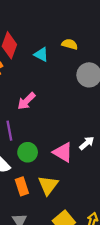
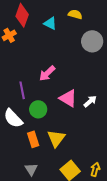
pink arrow: (26, 101) -> (47, 73), moved
pink triangle: (63, 152) -> (68, 98), moved

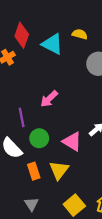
cyan triangle: (50, 23) -> (52, 44), size x1.5
pink triangle: (68, 98) -> (72, 142), moved

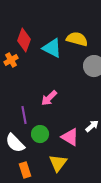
yellow semicircle: (80, 34) -> (77, 39), size x1.5
orange rectangle: (34, 171) -> (25, 170), moved

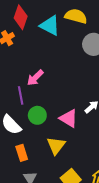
pink arrow: (49, 98) -> (35, 78), moved

